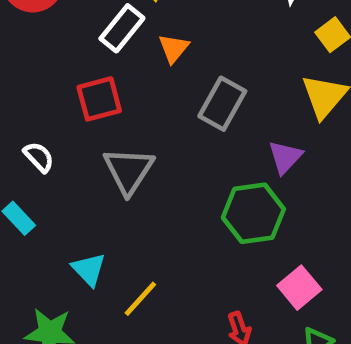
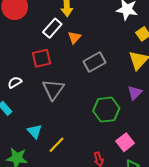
gray rectangle: (222, 104) -> (94, 62), turned 30
white semicircle: (39, 157) -> (15, 82), turned -80
purple triangle: (285, 157) -> (135, 93), moved

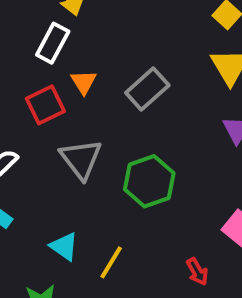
orange triangle: (74, 37) -> (84, 82), moved
green hexagon: (106, 110) -> (149, 181), moved

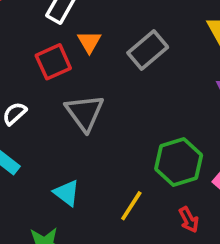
green hexagon: (149, 181) -> (179, 162), moved
yellow line: (111, 262) -> (131, 206), moved

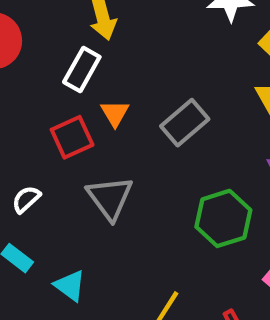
green hexagon: (179, 162) -> (223, 218), moved
cyan triangle: (67, 193) -> (70, 286), moved

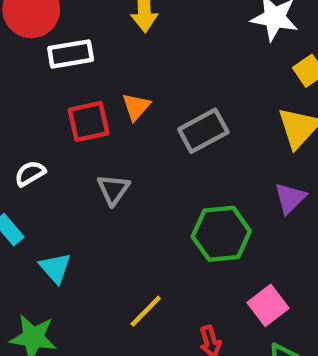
white rectangle: (82, 70) -> (71, 54), moved, turned 39
gray triangle: (110, 198) -> (113, 190), size x0.7

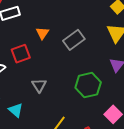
red square: (89, 122) -> (21, 54), moved
gray triangle: (113, 190) -> (39, 85), moved

